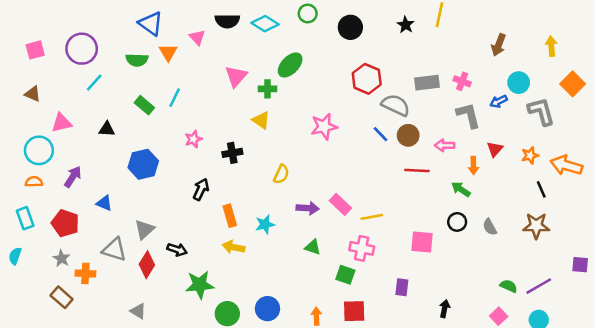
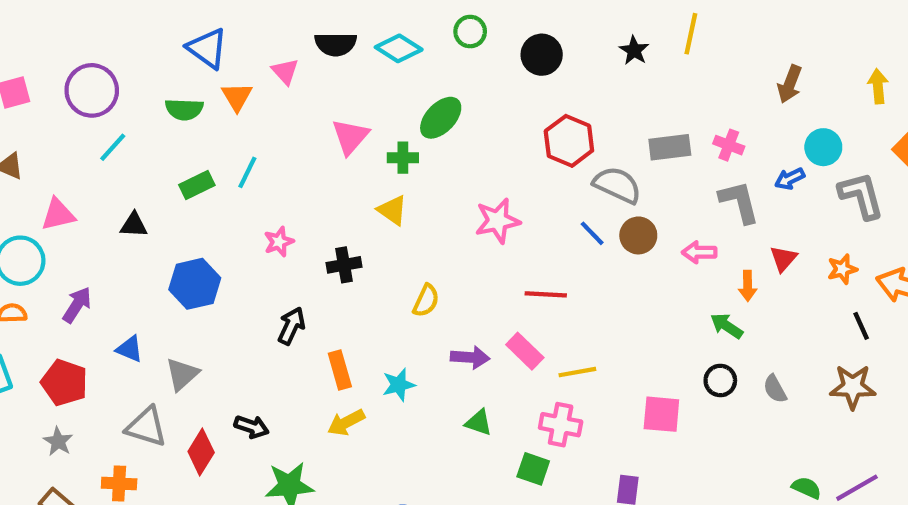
green rectangle: (144, 105) -> (197, 185), turned -66
red line: (417, 170) -> (546, 294), moved
gray triangle: (144, 230) -> (182, 374), moved
yellow arrow: (234, 247) -> (346, 423), turned -40
orange cross: (85, 273) -> (119, 484), moved

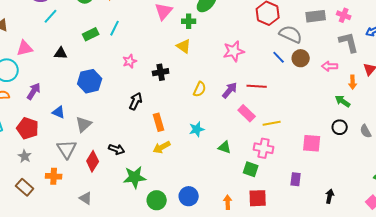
purple arrow: (470, 357) -> (230, 90), moved, turned -54
cyan star: (399, 385) -> (197, 129), moved
gray triangle: (146, 427) -> (67, 149), turned 40

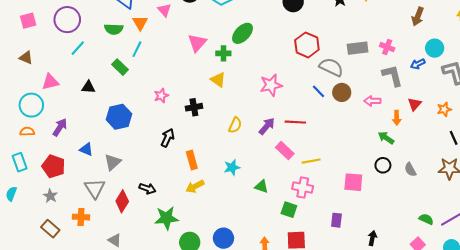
cyan line: (115, 28) -> (137, 49), moved
green rectangle: (91, 34) -> (120, 67), turned 70

